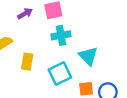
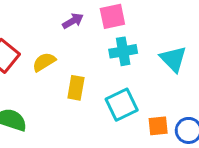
cyan triangle: (88, 56) -> (173, 59), moved

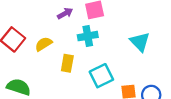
cyan cross: (123, 51) -> (88, 36), moved

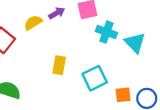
cyan cross: (88, 36) -> (106, 32), moved, turned 30
yellow semicircle: (44, 44) -> (33, 23), moved

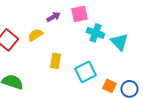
yellow semicircle: (33, 23) -> (35, 35), moved
orange square: (123, 95) -> (109, 86), turned 32

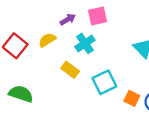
cyan cross: (95, 33) -> (85, 43), moved, turned 36
yellow rectangle: (55, 61) -> (70, 70), turned -63

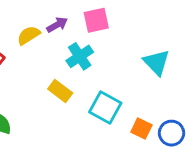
yellow semicircle: (47, 40) -> (29, 35), moved
cyan square: (104, 82) -> (105, 107), turned -35

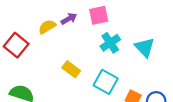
cyan cross: (80, 56) -> (110, 43), moved

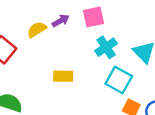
yellow rectangle: (71, 69) -> (63, 76), turned -36
cyan square: (106, 82) -> (119, 80), moved

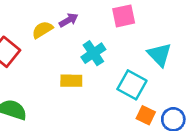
pink square: (93, 17) -> (124, 16), moved
cyan cross: (106, 47) -> (93, 53), moved

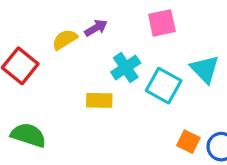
cyan square: (132, 85) -> (164, 86), moved

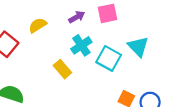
purple arrow: (96, 28) -> (77, 17), moved
yellow rectangle: (99, 100) -> (62, 69), turned 48

